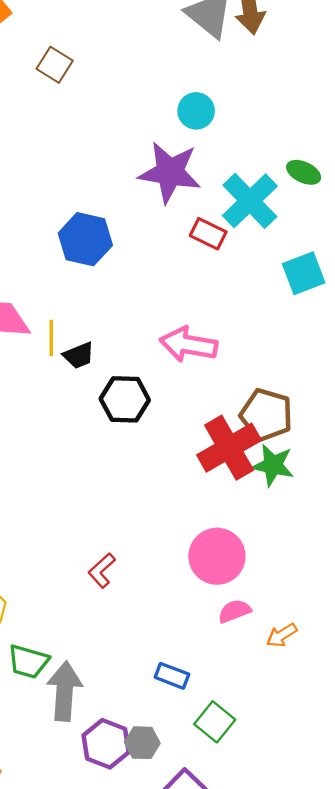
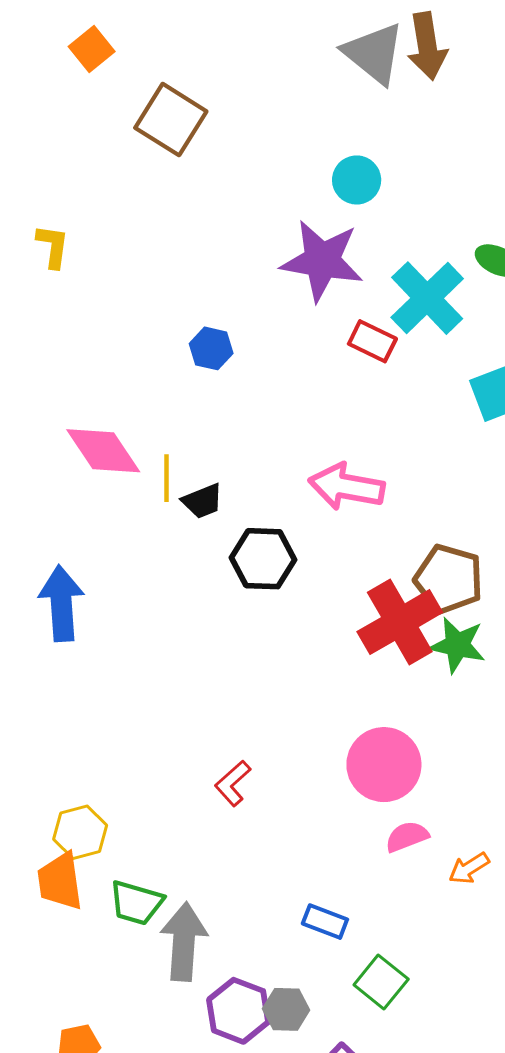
brown square: (55, 65) -> (171, 120), size x1.5
blue hexagon: (85, 239) -> (211, 348), size x0.6

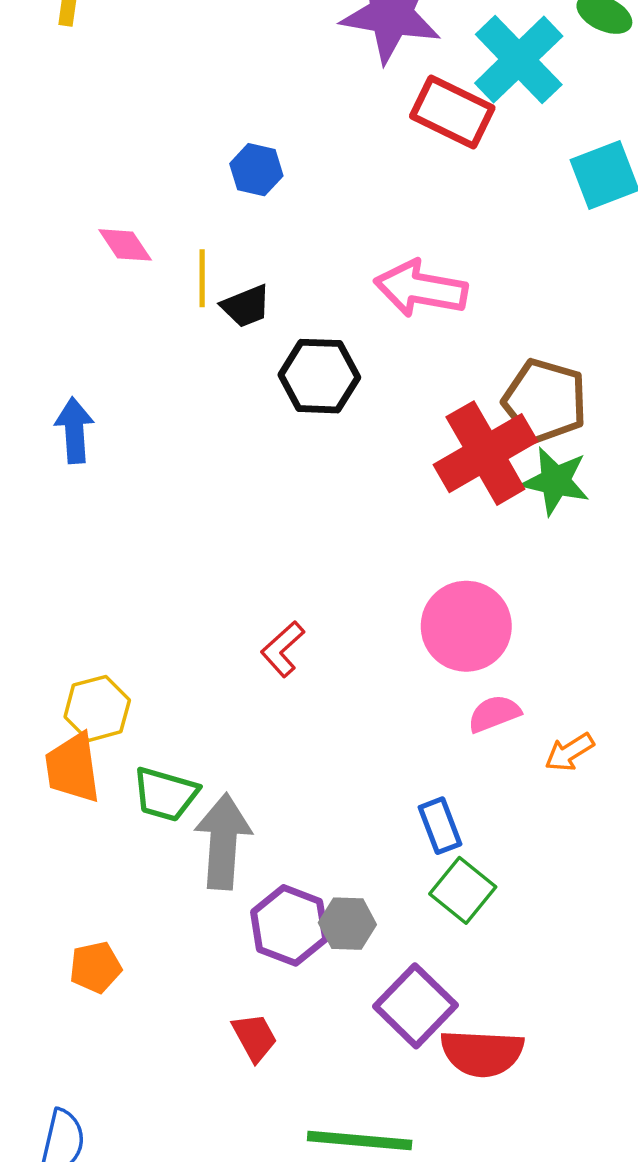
red rectangle: (372, 341) -> (452, 112), size x1.4
blue hexagon: (211, 348) -> (256, 170), moved
pink diamond: (103, 451) -> (125, 245), size x0.6
blue arrow: (61, 603) -> (74, 430), size x0.7
blue rectangle: (325, 922) -> (440, 826), moved, turned 48

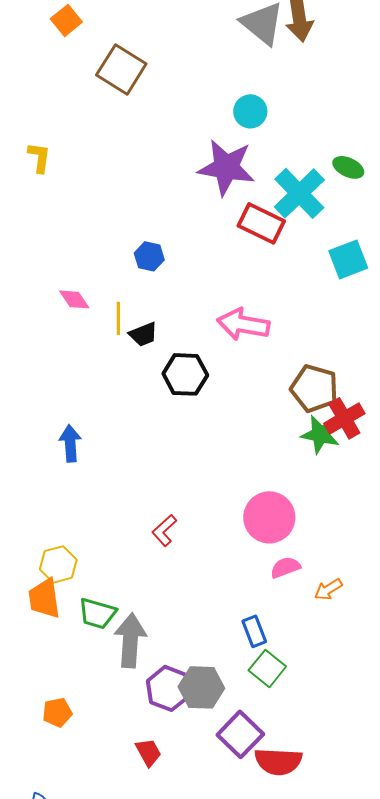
blue arrow: (74, 430) -> (70, 443), moved
red cross: (485, 453) -> (344, 418), moved, size x0.7
gray hexagon: (347, 924) -> (201, 687), size x1.4

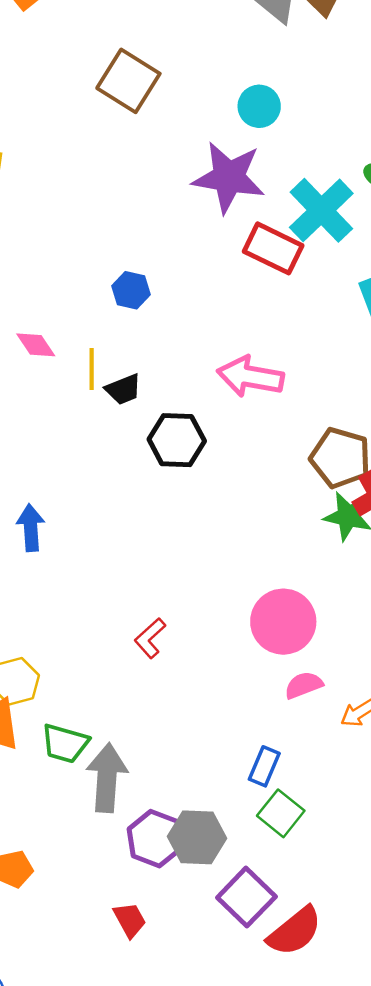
brown square: (121, 69) -> (128, 81), moved
blue rectangle: (254, 631) -> (264, 766), turned 44
red semicircle: (278, 761) -> (295, 931), turned -42

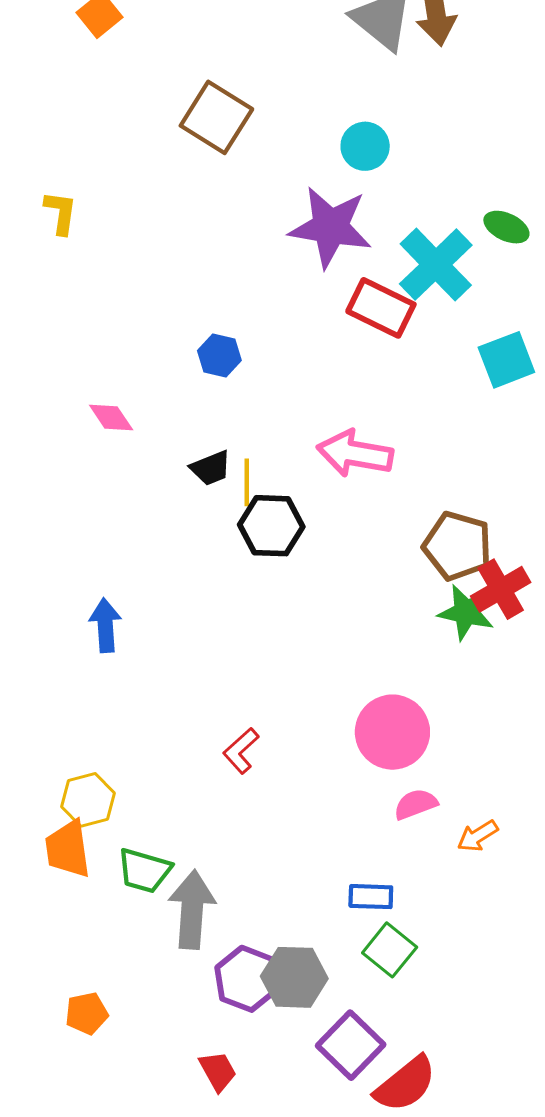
yellow line: (92, 369) -> (247, 482), moved
blue rectangle: (264, 766) -> (371, 897), turned 69

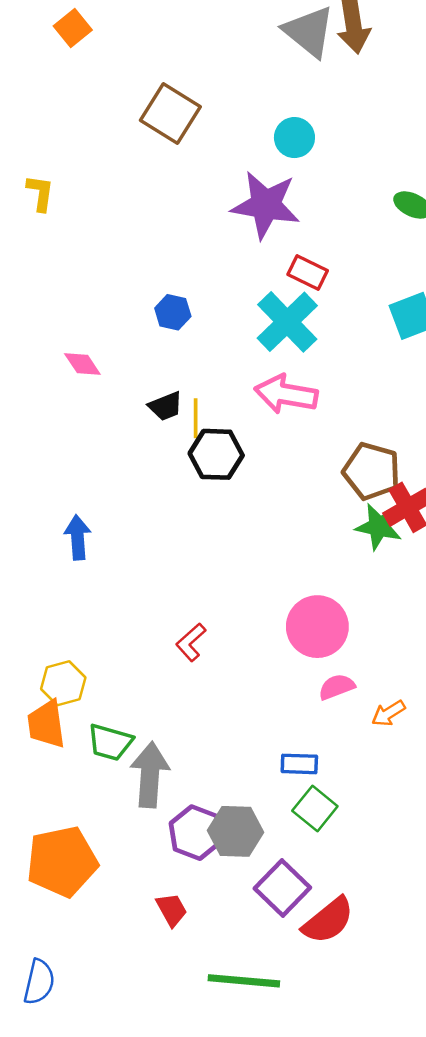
cyan cross: (436, 265) -> (287, 322), moved
red rectangle: (381, 308) -> (308, 272), size x0.7
orange pentagon: (87, 1013) -> (62, 861), size x2.0

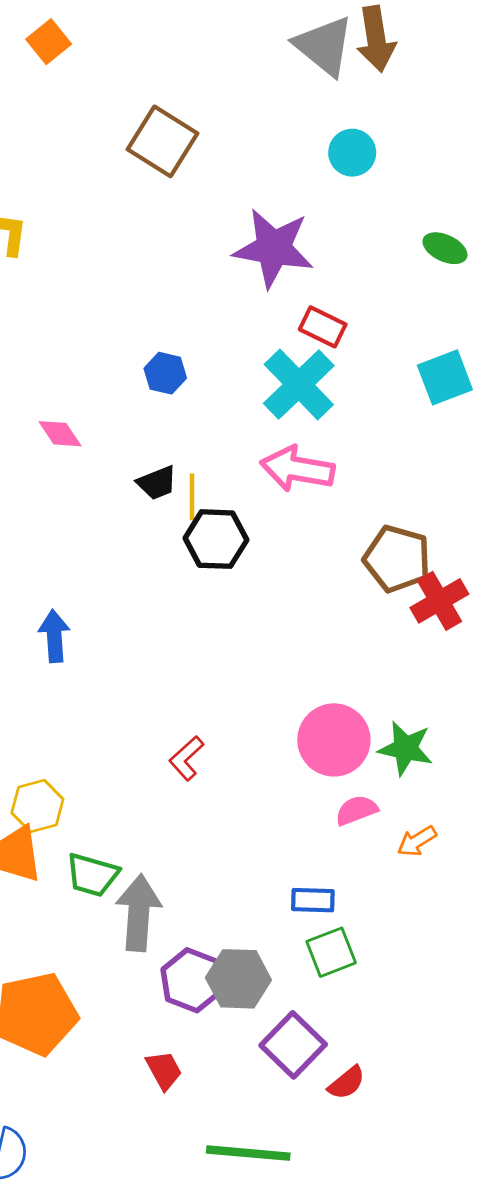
cyan circle: (294, 138) -> (352, 153), moved
green star: (379, 527) -> (406, 748), moved
green square: (315, 808) -> (331, 952), turned 30
red semicircle: (328, 921) -> (347, 1083), size x0.6

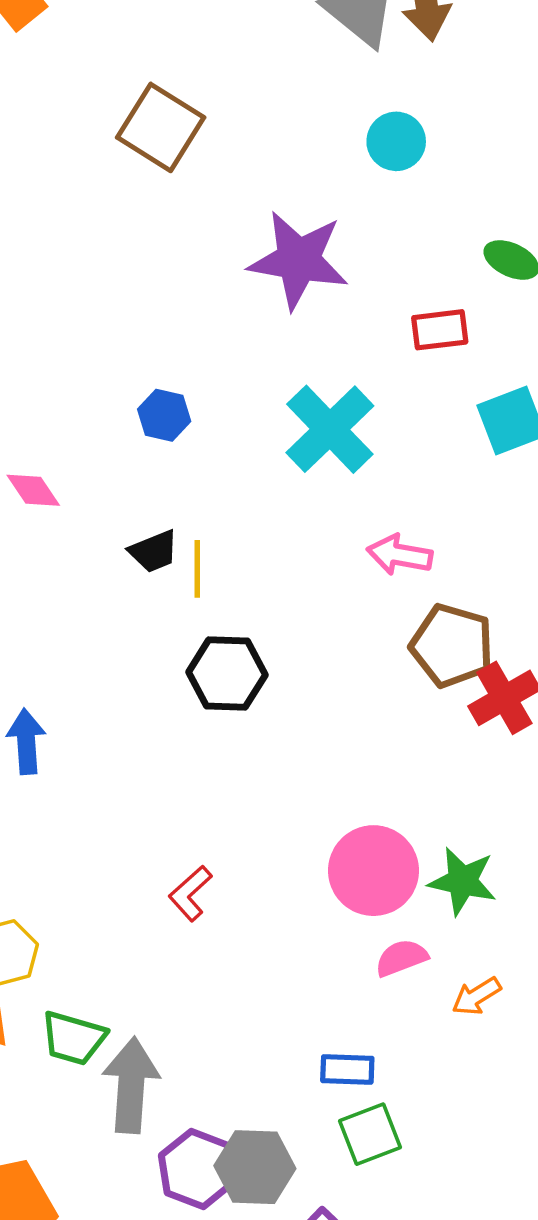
red rectangle: (323, 327) -> (440, 330), moved, turned -33
pink arrow: (297, 469) -> (400, 555), moved, size x0.7
black hexagon: (216, 539) -> (227, 673), moved

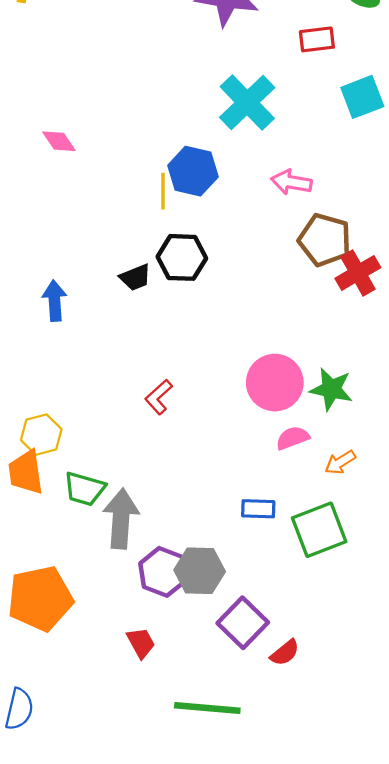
blue hexagon: (164, 415) -> (193, 171), moved, size x1.5
black trapezoid: (154, 551) -> (135, 277), moved
green square: (370, 1134) -> (319, 530), moved, size x1.4

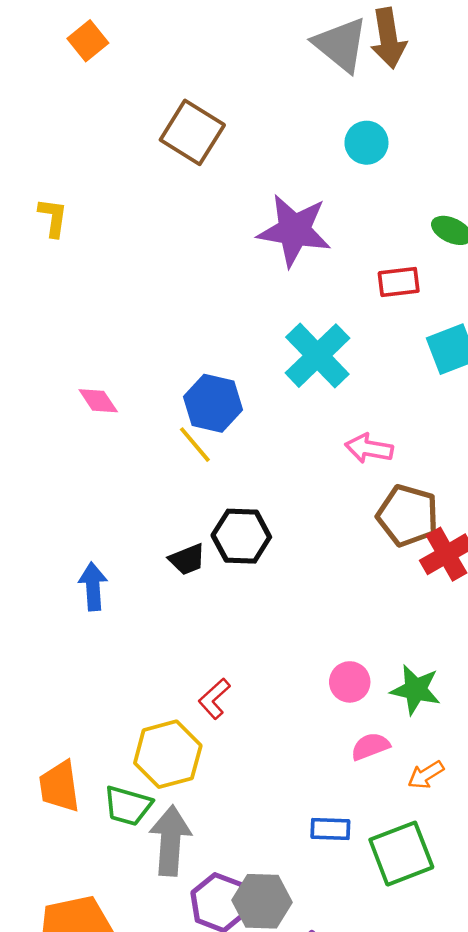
blue hexagon: (193, 171) -> (213, 403), moved
yellow line: (163, 191) -> (195, 445), moved, turned -40
pink circle: (275, 383) -> (350, 682), size x0.6
yellow hexagon: (41, 435) -> (168, 754), moved, size x1.4

